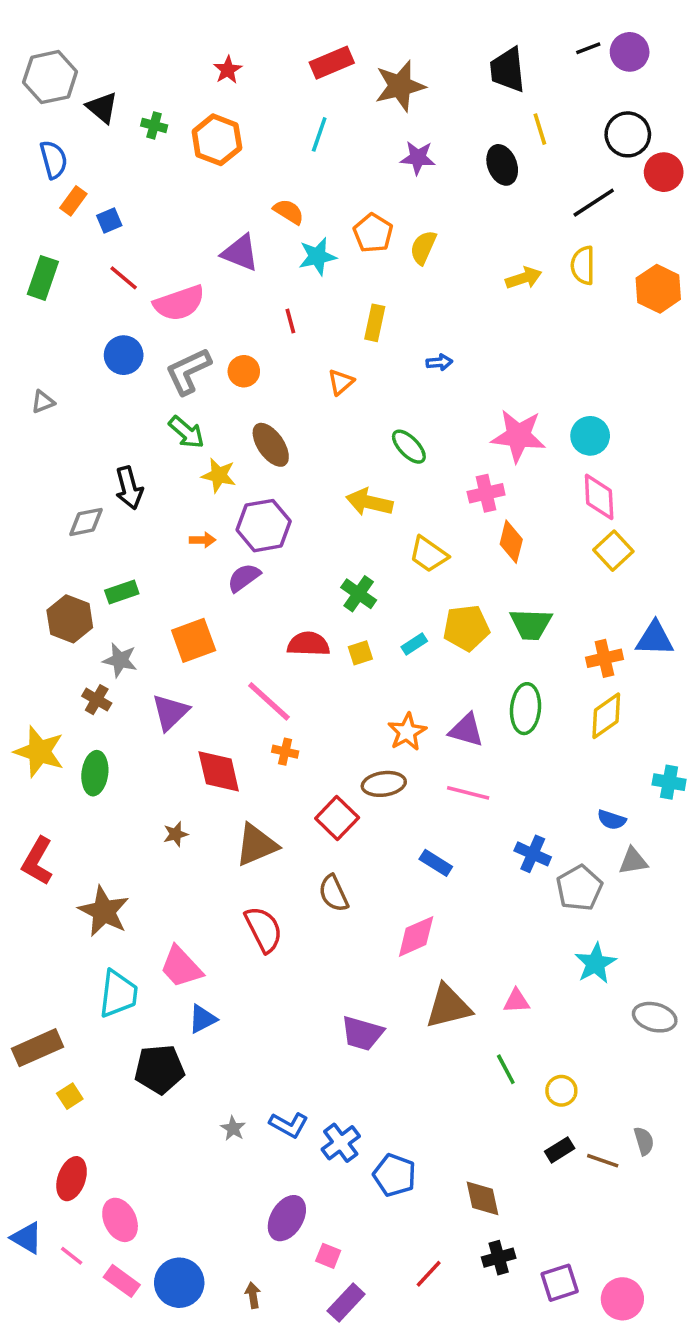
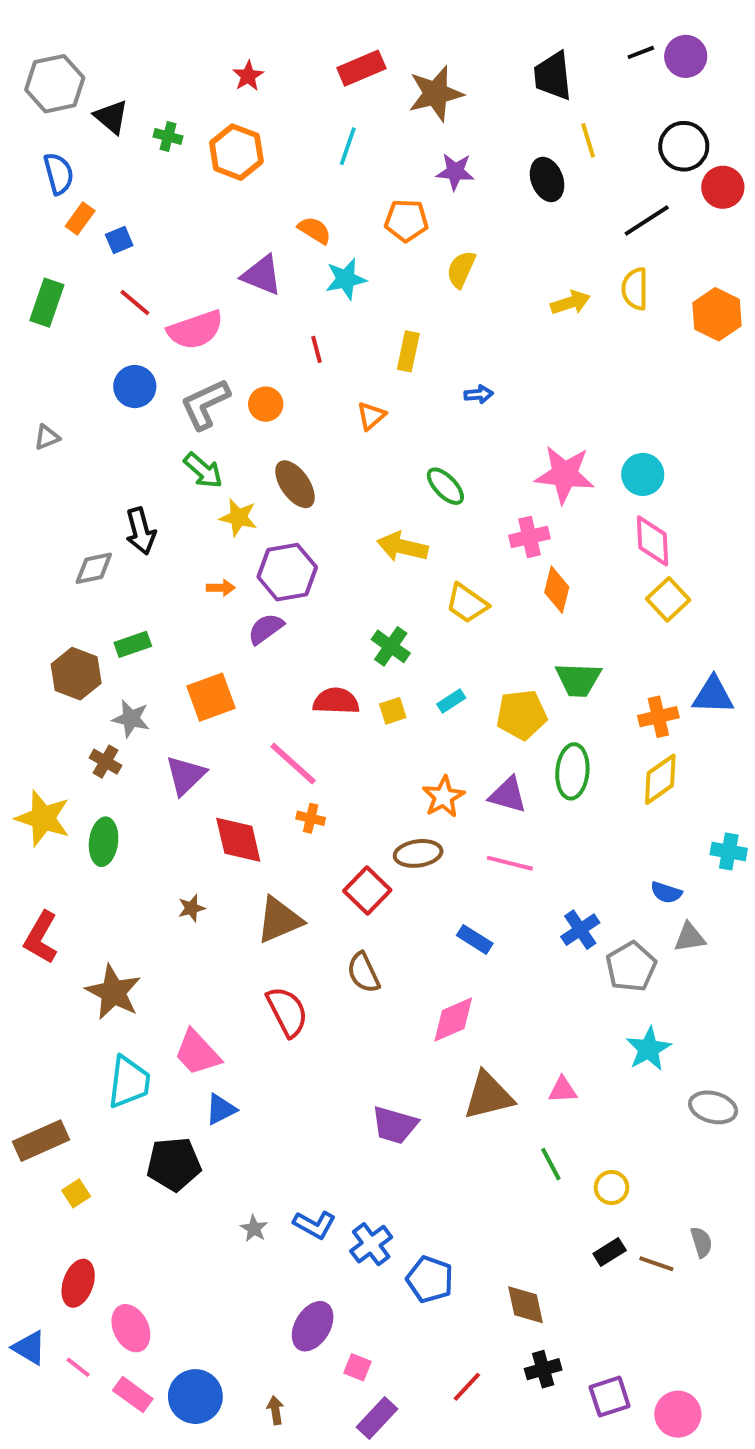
orange pentagon: (373, 233) -> (406, 220), moved, turned -30
yellow pentagon: (466, 628) -> (522, 715), moved
blue cross: (533, 854) -> (580, 930), turned 32

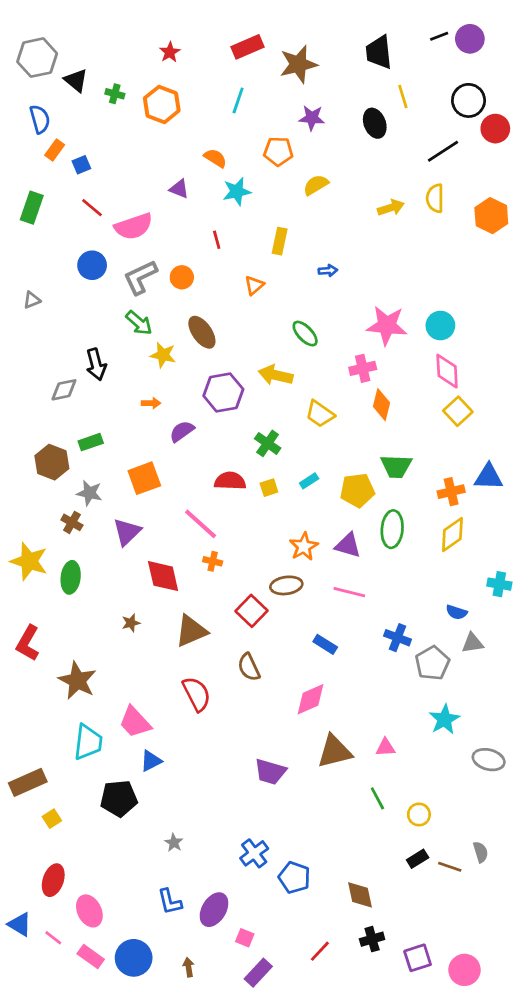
yellow semicircle: (461, 269) -> (316, 185), turned 35
purple triangle: (262, 275) -> (179, 189), size x0.7
purple hexagon: (287, 572) -> (223, 393), moved
blue cross: (580, 930) -> (398, 638), turned -35
blue L-shape: (315, 1225) -> (170, 902), moved, turned 48

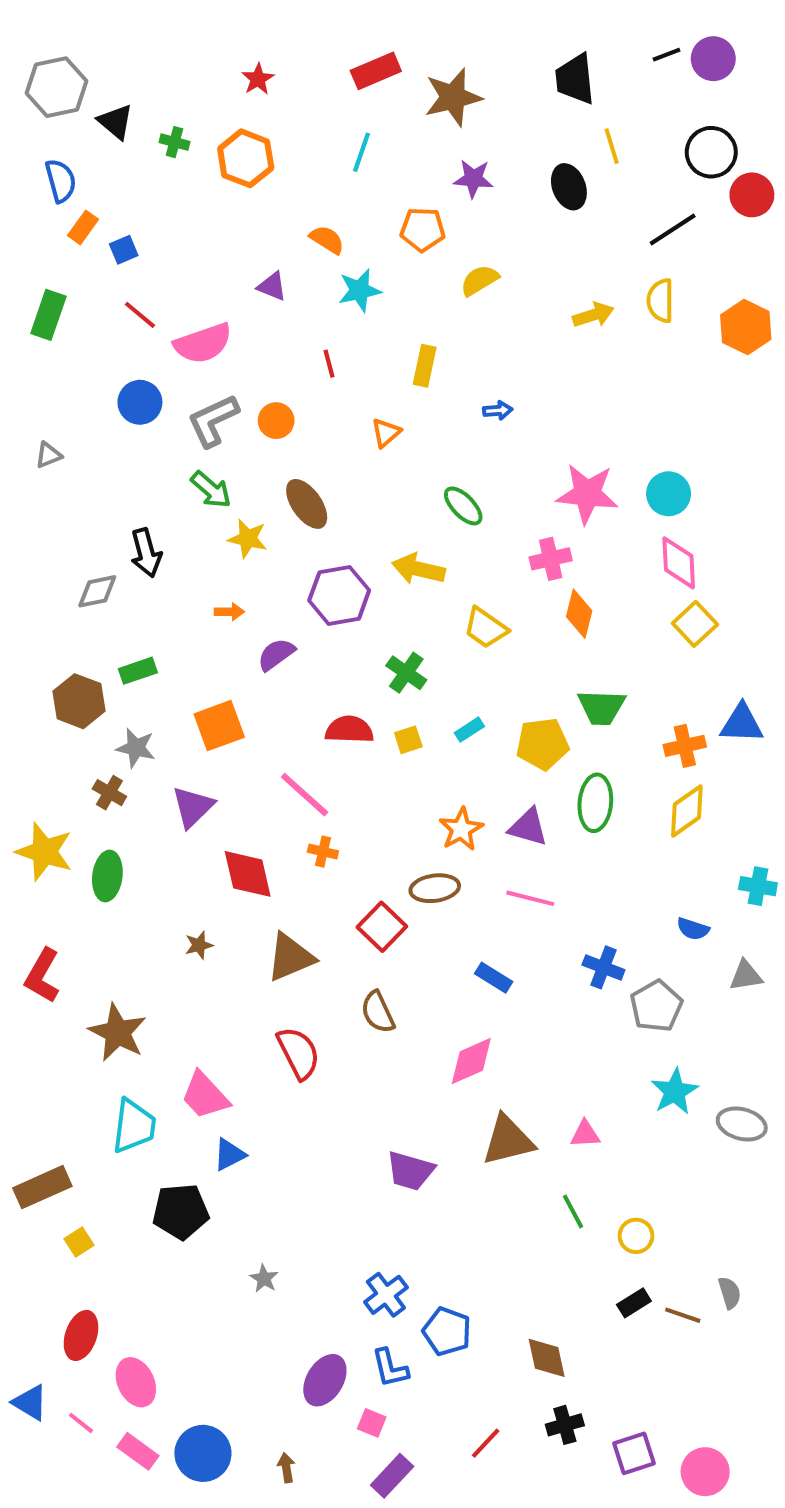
gray triangle: (473, 643) -> (746, 976), moved
gray ellipse: (489, 760) -> (742, 1124), moved
blue L-shape: (170, 902) -> (390, 1368), moved

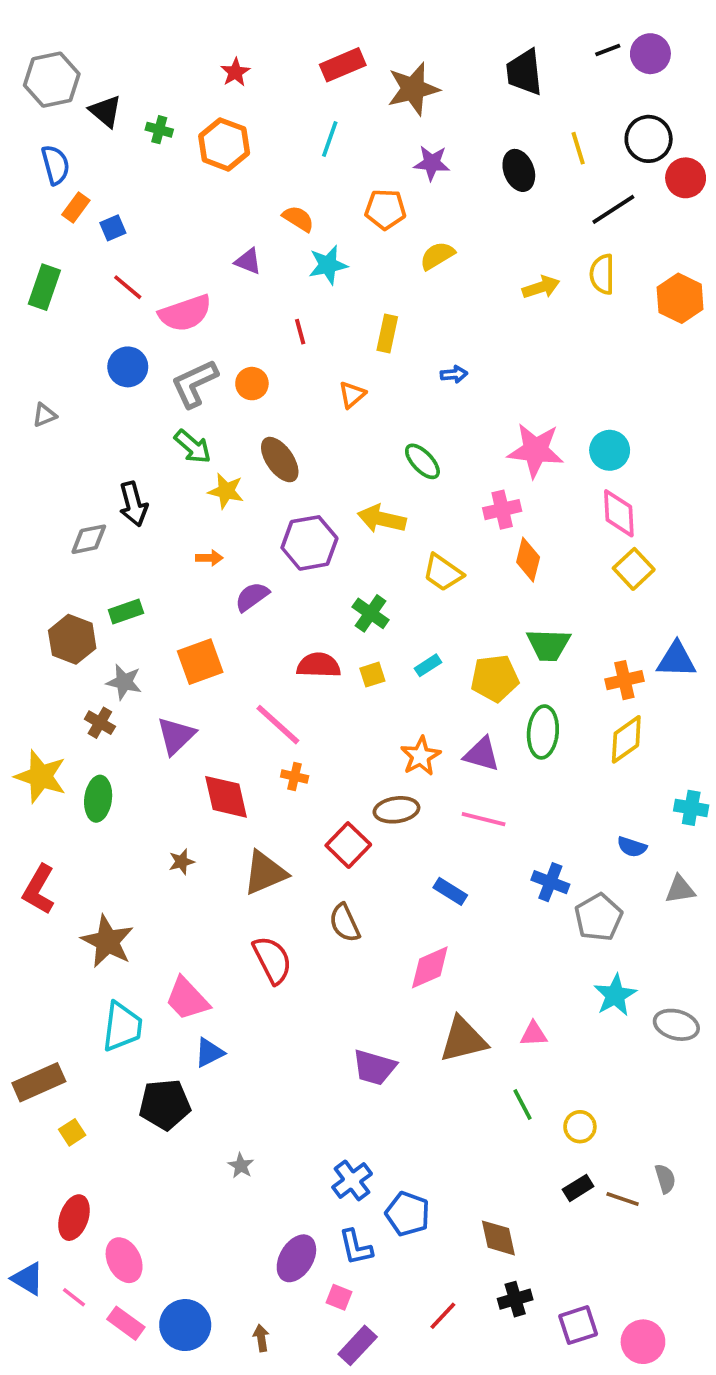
yellow line: (612, 146) -> (578, 148), moved

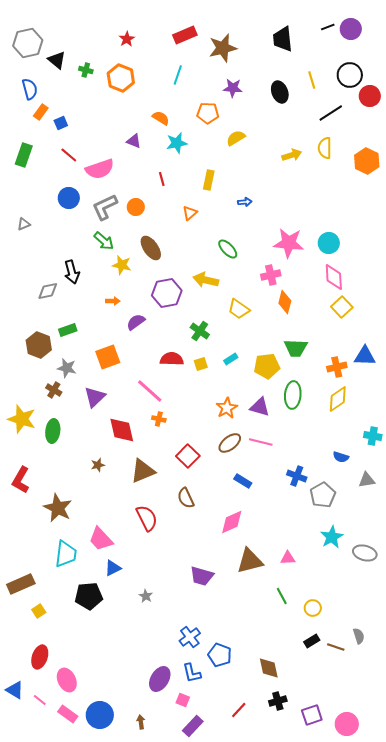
brown ellipse: (396, 810) -> (230, 443), moved, turned -30
gray star: (241, 1166) -> (146, 596), moved

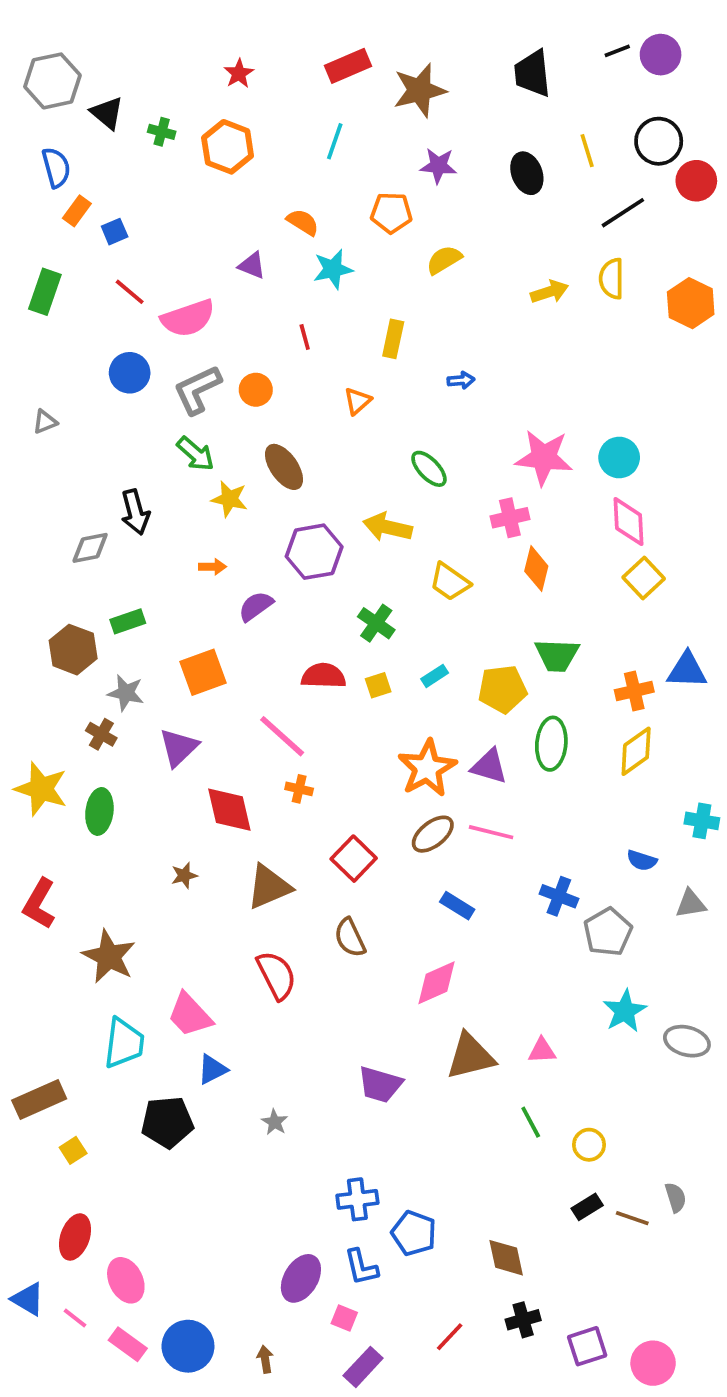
orange star: (227, 408) -> (427, 768), size x1.4
blue cross: (190, 637) -> (357, 1199), turned 30

